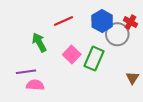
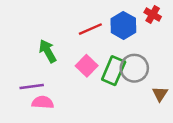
red line: (64, 21) -> (90, 29), moved
red cross: (130, 22) -> (153, 14), moved
gray circle: (117, 34) -> (134, 68), moved

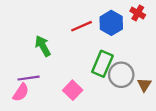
pink square: (87, 66) -> (73, 90), moved
gray circle: (134, 68) -> (121, 75), moved
pink semicircle: (43, 102) -> (21, 92), moved, turned 120

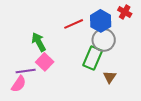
gray circle: (121, 75) -> (104, 40), moved
brown triangle: (144, 85) -> (110, 77), moved
pink square: (73, 90) -> (45, 62), moved

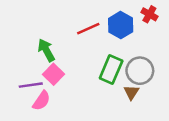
gray circle: (104, 40) -> (140, 71), moved
pink semicircle: (19, 84) -> (42, 101), moved

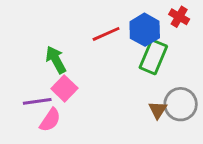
green rectangle: (111, 69) -> (153, 57), moved
gray circle: (140, 71) -> (181, 104), moved

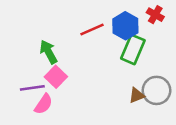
brown triangle: (158, 110) -> (137, 95), turned 35

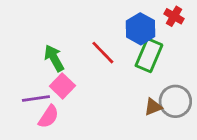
red line: (92, 30) -> (103, 53), moved, turned 70

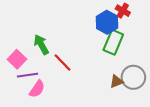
red cross: (174, 16) -> (123, 11), moved
red line: (103, 53) -> (62, 62), moved
pink square: (62, 86) -> (17, 59), moved

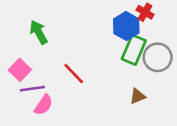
green arrow: (41, 44) -> (39, 32), moved
gray circle: (133, 77) -> (158, 57), moved

